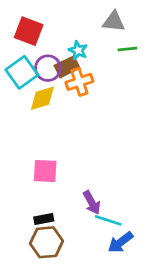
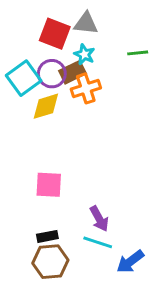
gray triangle: (114, 22) -> (86, 23), moved
red square: (29, 31) -> (55, 34), moved
cyan line: (108, 220) -> (98, 242), moved

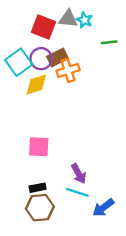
cyan star: (84, 54) -> (84, 20), moved

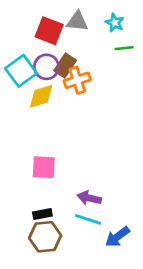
cyan star: (84, 20) -> (115, 23), moved
brown rectangle: (57, 57) -> (65, 66), turned -30
purple arrow: (79, 174) -> (89, 198), turned 132

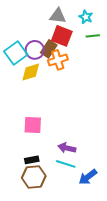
red square: (49, 31) -> (62, 36), moved

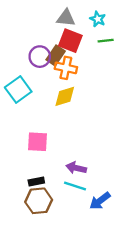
cyan square: (16, 53) -> (18, 89), moved
orange cross: (58, 60) -> (66, 68), turned 30
yellow diamond: (31, 72) -> (65, 96), moved

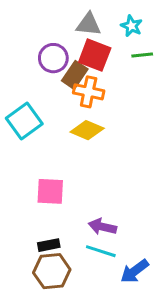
purple circle: (40, 57) -> (53, 58), moved
yellow diamond: (65, 96) -> (87, 130), turned 40

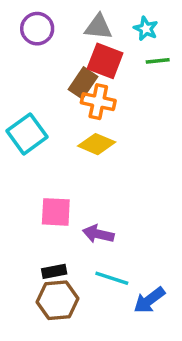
purple circle: (53, 58) -> (37, 29), moved
purple arrow: (102, 227) -> (98, 234), moved

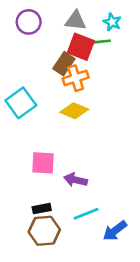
green line: (158, 61) -> (102, 42), moved
orange cross: (98, 102) -> (76, 78), turned -30
cyan line: (112, 278) -> (86, 214), turned -40

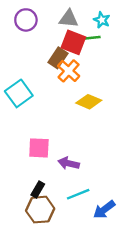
orange cross: (76, 78) -> (69, 71), turned -30
yellow diamond: (74, 111) -> (89, 102), moved
black rectangle: (42, 209) -> (38, 189), turned -49

